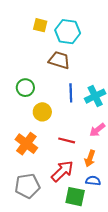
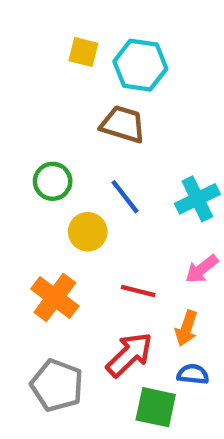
blue line: (71, 93) -> (125, 197), moved, turned -36
gray pentagon: (27, 186) -> (57, 385), turned 30

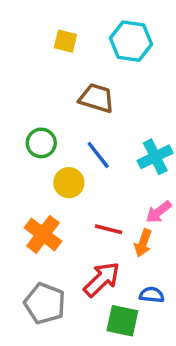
cyan hexagon: (140, 65) -> (131, 41), moved
orange arrow: (186, 328) -> (143, 243), moved

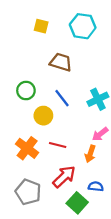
red line: (109, 229) -> (58, 145), moved
green square: (122, 321) -> (77, 203), turned 30

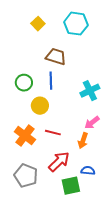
yellow square: (41, 26) -> (38, 24), turned 32
blue line: (62, 98) -> (51, 81), moved, turned 36
green square: (77, 203) -> (71, 186), turned 36

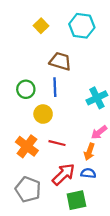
blue semicircle: (88, 171) -> (88, 173), moved

